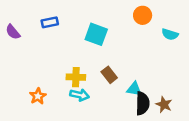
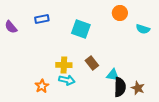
orange star: (38, 96) -> (42, 86), moved

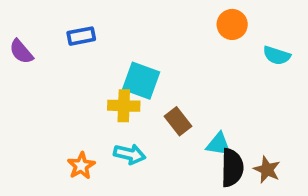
cyan square: (81, 29) -> (141, 81), moved
yellow cross: (64, 65) -> (124, 106), moved

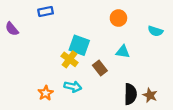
orange circle: (232, 24) -> (118, 18), moved
blue rectangle: (81, 36) -> (46, 12), moved
yellow cross: (124, 106) -> (70, 59), turned 35
cyan triangle: (219, 144) -> (123, 52), moved

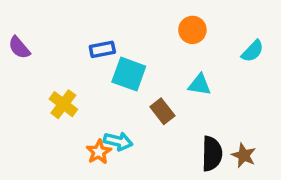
blue rectangle: (46, 12) -> (102, 49), moved
cyan semicircle: (155, 31) -> (253, 51), turned -64
yellow cross: (70, 59) -> (63, 104), moved
orange star: (46, 93) -> (99, 152), moved

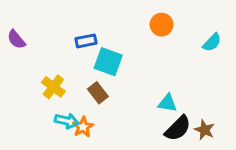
cyan triangle: (200, 85) -> (167, 103), moved
brown rectangle: (162, 111) -> (98, 93), moved
cyan arrow: (118, 141) -> (67, 121), moved
black semicircle: (212, 154) -> (178, 128), turned 44

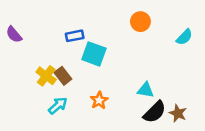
brown rectangle: (98, 93) -> (63, 76), moved
cyan arrow: (67, 121) -> (58, 106), turned -54
orange star: (83, 127) -> (99, 100), moved

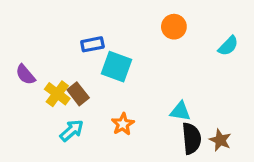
purple semicircle: (14, 35) -> (25, 75), moved
black semicircle: (155, 112) -> (191, 138), turned -50

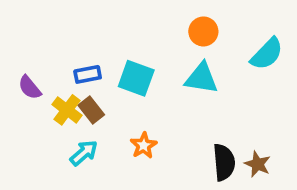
blue rectangle: (92, 44) -> (88, 74), moved
cyan semicircle: (228, 46) -> (267, 54), size x1.4
cyan triangle: (180, 111) -> (202, 78), moved, size x1.4

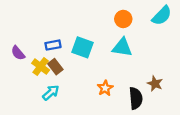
cyan semicircle: (267, 54) -> (162, 16), moved
orange star: (144, 145) -> (105, 88), moved
brown star: (258, 164) -> (155, 84), moved

